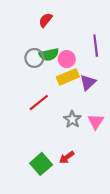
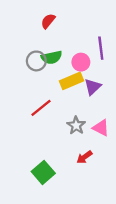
pink circle: (67, 59) -> (81, 62), moved
pink triangle: (96, 122) -> (101, 128), turned -36
red arrow: (67, 157) -> (84, 157), moved

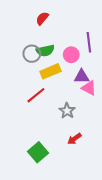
yellow rectangle: (71, 81) -> (50, 71), moved
purple triangle: (93, 87) -> (82, 77), turned 42
pink triangle: (101, 128) -> (89, 88), moved

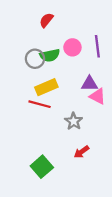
pink circle: (71, 55) -> (72, 47), moved
yellow rectangle: (50, 71) -> (46, 87), moved
red line: (36, 95) -> (40, 104), turned 54

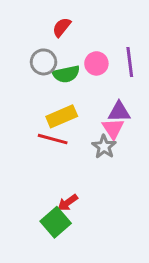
gray circle: (35, 59) -> (44, 62), moved
pink triangle: (97, 96) -> (113, 128), moved, turned 30
gray star: (74, 121) -> (104, 147), moved
red arrow: (82, 152) -> (68, 203), moved

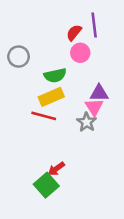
red semicircle: (62, 27) -> (74, 33), moved
gray circle: (44, 62) -> (19, 57), moved
purple line: (130, 62) -> (94, 25), moved
green semicircle: (66, 74) -> (55, 75), moved

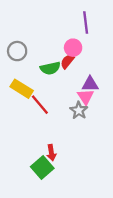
red semicircle: (74, 33) -> (67, 61), moved
yellow rectangle: (51, 97) -> (22, 89), moved, turned 55
red line: (44, 116) -> (40, 105), turned 35
red arrow: (56, 169) -> (51, 153), turned -63

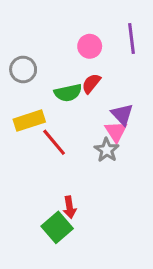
purple line: (86, 23) -> (131, 39), moved
pink circle: (73, 48) -> (90, 46), moved
purple triangle: (90, 84) -> (122, 114), turned 48
yellow rectangle: (22, 89) -> (29, 121), turned -50

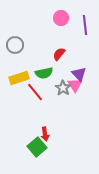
pink circle: (90, 46) -> (61, 18), moved
green semicircle: (68, 93) -> (44, 73), moved
gray star: (107, 150) -> (63, 88), moved

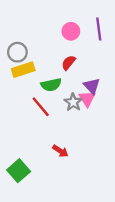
pink circle: (61, 18) -> (71, 31), moved
yellow rectangle: (19, 78) -> (23, 70), moved
red arrow: (45, 134) -> (60, 151), moved, turned -48
green square: (37, 147) -> (19, 171), moved

